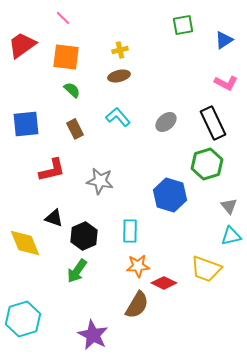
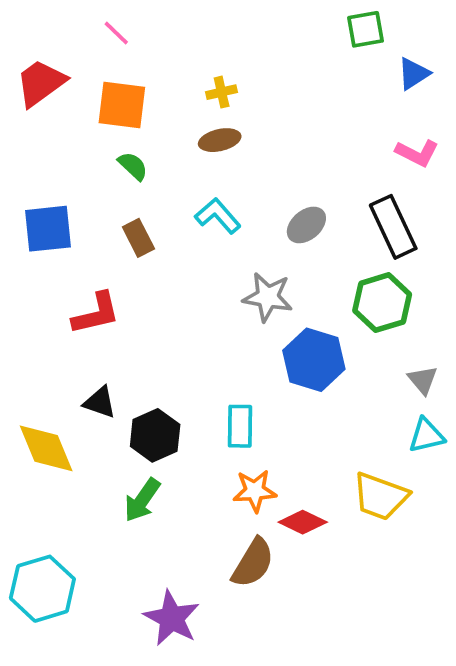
green square: (183, 25) -> (366, 29), moved
gray star: (100, 181) -> (268, 297), moved

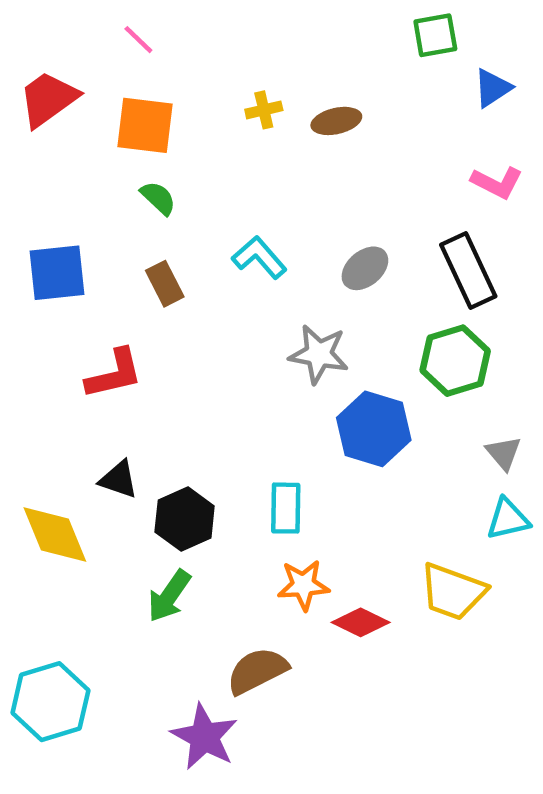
brown ellipse: (220, 140) -> (336, 121), moved
brown semicircle: (253, 563) -> (257, 671), moved, turned -148

